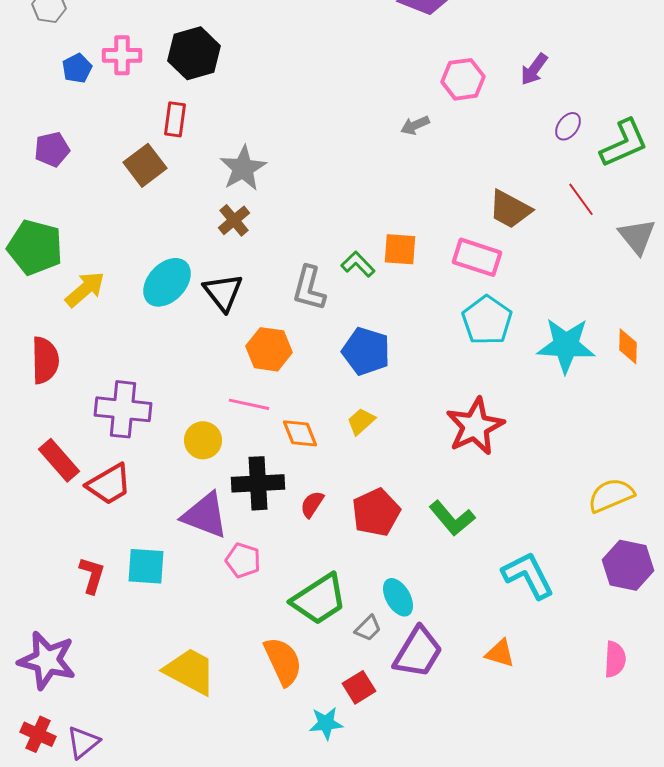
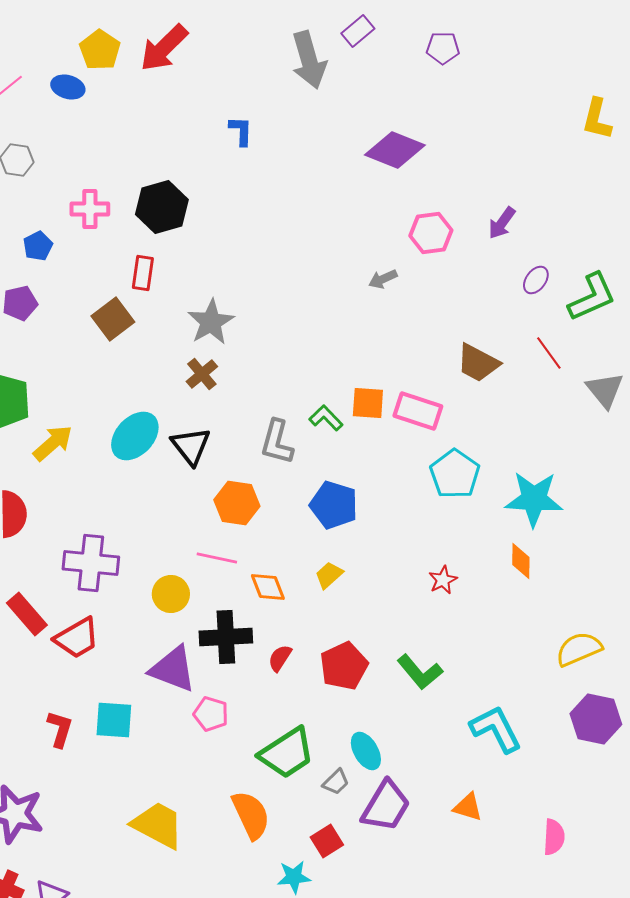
blue pentagon: (77, 68) -> (38, 246), moved
pink rectangle: (477, 257) -> (418, 411), moved
orange diamond: (628, 346) -> (521, 561), moved
red star: (475, 426) -> (443, 580), size x0.5
pink semicircle: (615, 659) -> (554, 837), moved

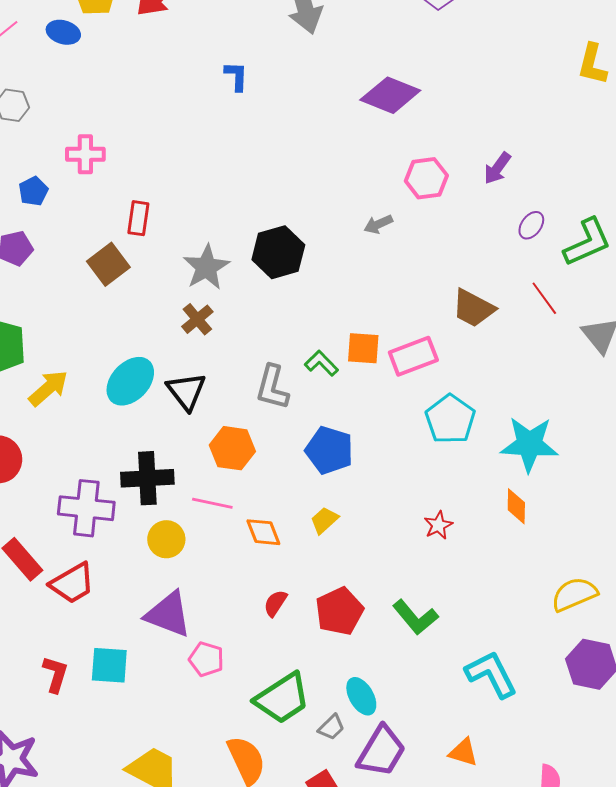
black hexagon: (162, 207) -> (278, 252), moved
pink rectangle: (418, 411) -> (413, 356), turned -39
black cross: (226, 637) -> (147, 478), moved

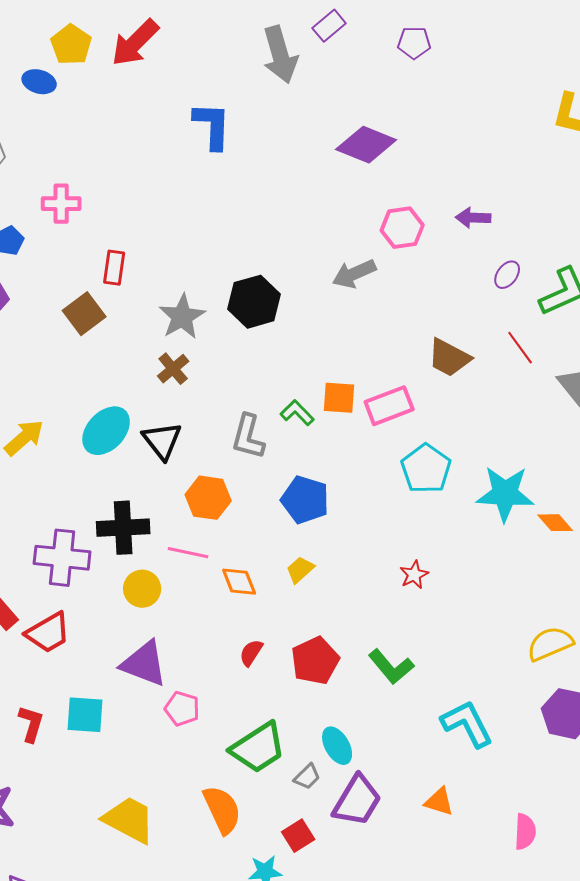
blue L-shape: (236, 76) -> (212, 126), size x1.6
purple arrow: (497, 168) -> (473, 218), turned 56
gray arrow: (378, 224) -> (354, 274), size x1.5
orange diamond: (516, 506) -> (555, 523), moved, turned -42

